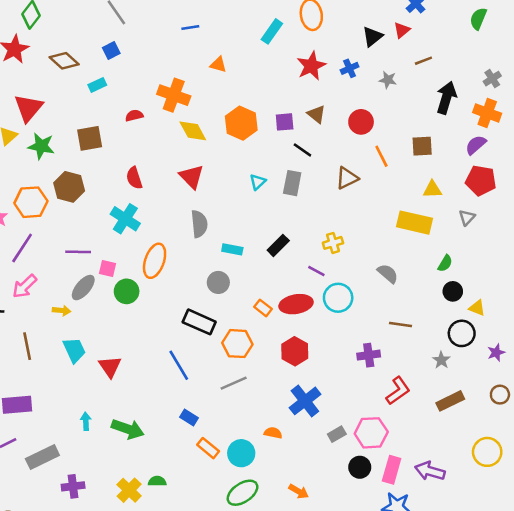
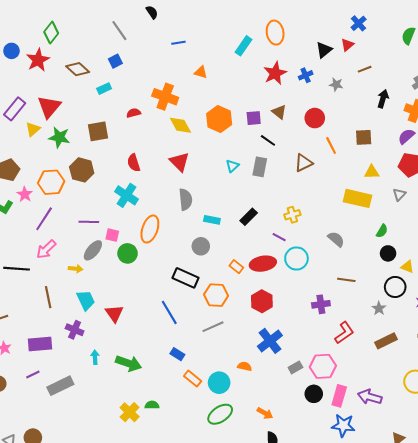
black arrow: (446, 98) -> (383, 99), size x0.7
purple cross: (73, 486) -> (75, 330), moved, turned 30

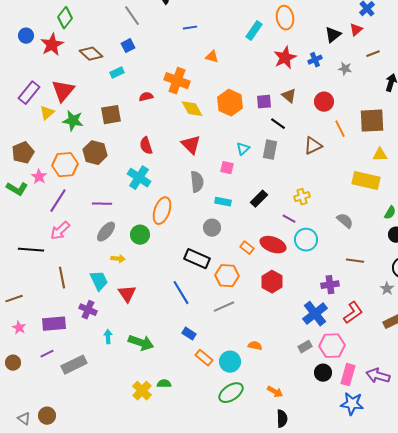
brown square: (364, 137) -> (372, 121), size x1.5
pink square: (112, 235) -> (227, 168), moved
red ellipse: (263, 264) -> (273, 245), turned 30
yellow arrow: (76, 269) -> (118, 259), moved
blue cross: (270, 341) -> (315, 314), moved

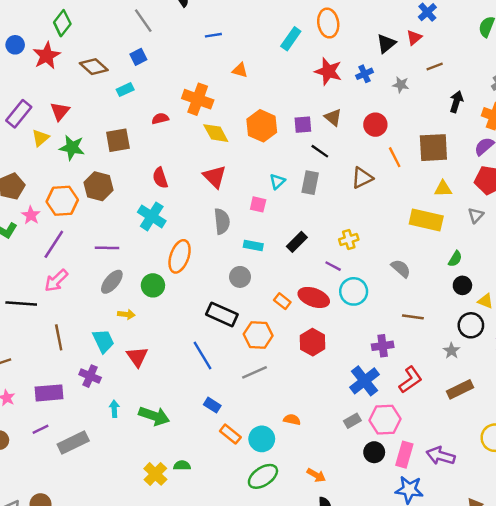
red star: (285, 58) -> (328, 71), turned -30
red triangle: (63, 91) -> (60, 111), size x0.7

